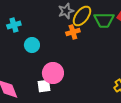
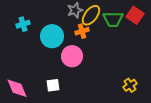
cyan circle: (32, 45) -> (52, 36), moved, size x1.5
pink circle: (53, 73) -> (72, 56), moved

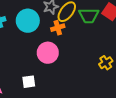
cyan circle: (52, 36) -> (28, 21), moved
yellow cross: (130, 85) -> (106, 63), moved

